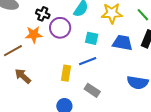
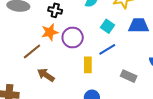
purple circle: (60, 28) -> (73, 37), moved
cyan square: (92, 38) -> (107, 26), turned 32
gray rectangle: (92, 90) -> (129, 76), moved

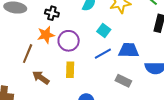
blue trapezoid: (139, 25) -> (129, 50), moved
brown line: (32, 51) -> (28, 54), turned -30
yellow rectangle: (88, 65) -> (70, 70), moved

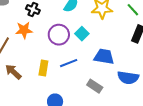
purple circle: (69, 41) -> (59, 35), moved
blue line: (103, 54) -> (69, 63), moved

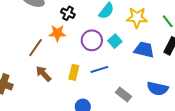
blue trapezoid: (104, 57) -> (144, 50), moved

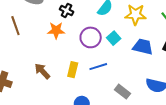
brown line: (36, 48) -> (15, 26), moved, turned -54

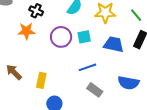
cyan square: (114, 38) -> (84, 37), turned 32
blue line: (98, 67) -> (88, 67), moved
yellow rectangle: (73, 70) -> (41, 80), moved

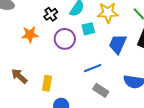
black cross: (36, 11) -> (51, 14), moved, turned 32
cyan square: (84, 37) -> (88, 29), moved
blue trapezoid: (114, 44) -> (118, 44), turned -75

